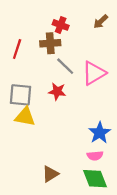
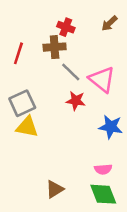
pink triangle: (94, 73) -> (102, 79), turned -50
red star: (57, 91) -> (76, 101), moved
gray square: (20, 95) -> (22, 103), turned -30
blue star: (100, 133) -> (111, 127), moved, turned -30

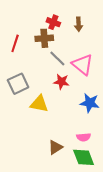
brown arrow: (109, 23) -> (79, 24), moved, turned -48
yellow triangle: (27, 127) -> (39, 104), moved
brown triangle: (55, 189) -> (55, 147), moved

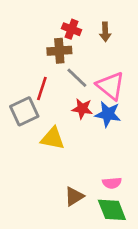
red line: (15, 43) -> (42, 89), moved
blue star: (90, 103) -> (108, 114), moved

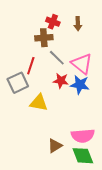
pink semicircle: (112, 183) -> (83, 136), size x1.6

